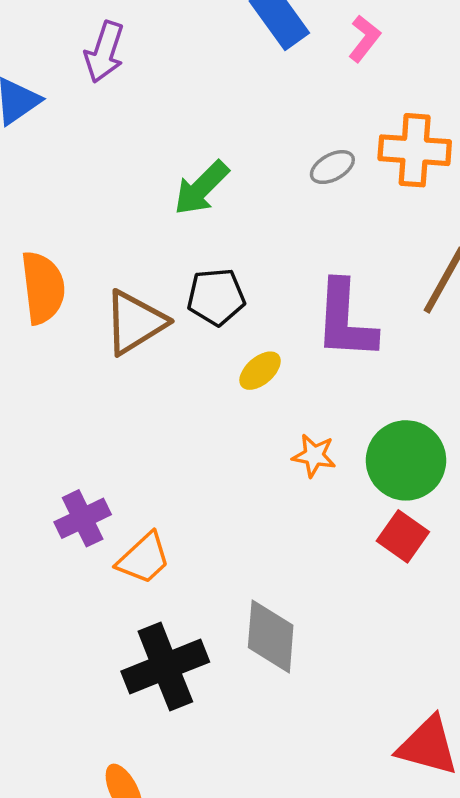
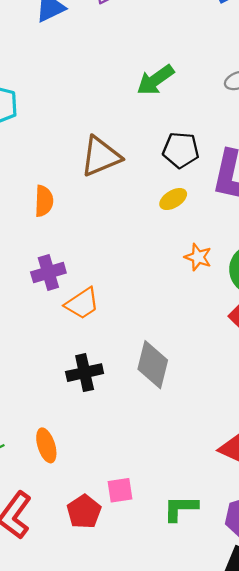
orange semicircle: (43, 288) -> (44, 201), moved, size x0.7
black pentagon: (216, 297) -> (181, 150), moved
black cross: (165, 667) -> (85, 373), size x0.7

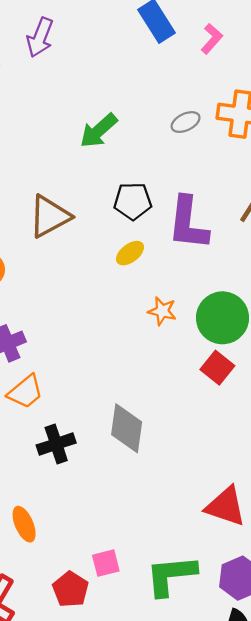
orange trapezoid: (82, 303) -> (25, 392), moved
green L-shape: (180, 508) -> (171, 575), size x1.4

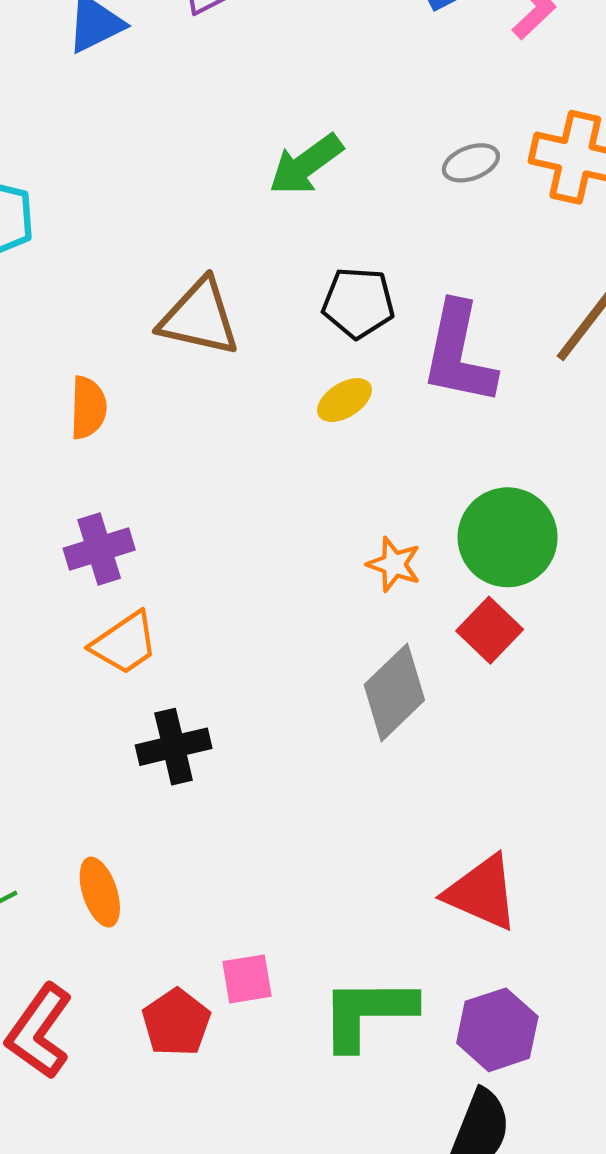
brown triangle: (50, 216) -> (199, 318), turned 36
orange star: (162, 311) -> (394, 564), moved
gray diamond: (127, 428) -> (394, 692), moved, turned 33

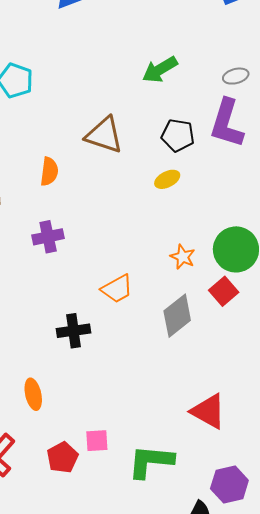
purple L-shape: (459, 354) -> (227, 123), moved
orange trapezoid: (125, 643) -> (117, 289), moved
purple hexagon: (497, 1030) -> (229, 485), moved

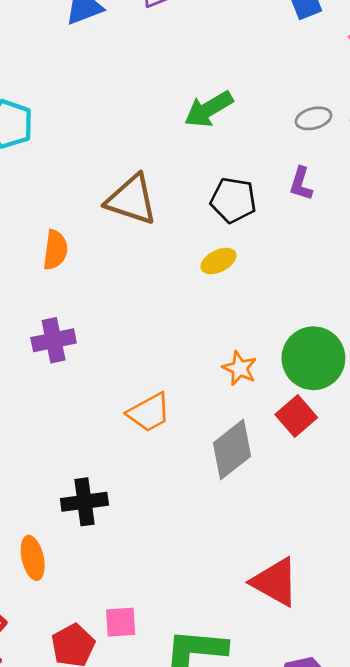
purple L-shape: (227, 123) -> (301, 184), size x0.5
black cross: (74, 331) -> (84, 502), moved

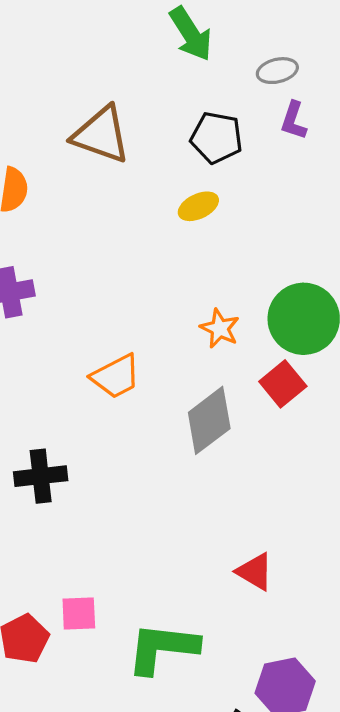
green arrow: (209, 109) -> (191, 34), turned -93
gray ellipse: (313, 118) -> (277, 71), moved
red triangle: (275, 582) -> (255, 572), size x0.7

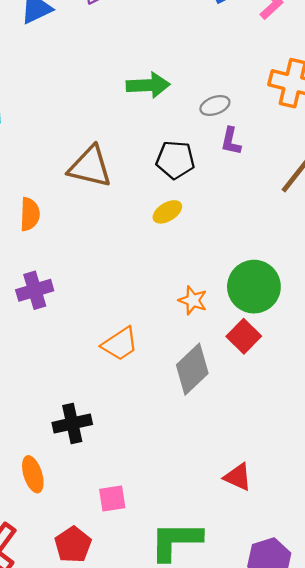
green arrow: (191, 34) -> (148, 85), turned -54
pink square: (79, 613) -> (112, 499), moved

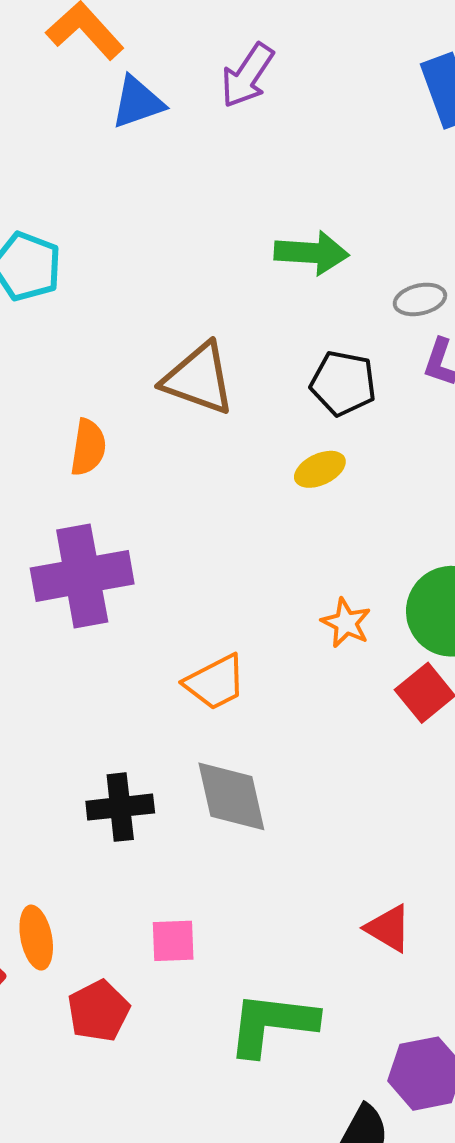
purple cross: (35, 290) -> (82, 576), size x1.6
gray diamond: (192, 369) -> (231, 796), moved, turned -66
orange ellipse: (33, 474) -> (36, 938), moved

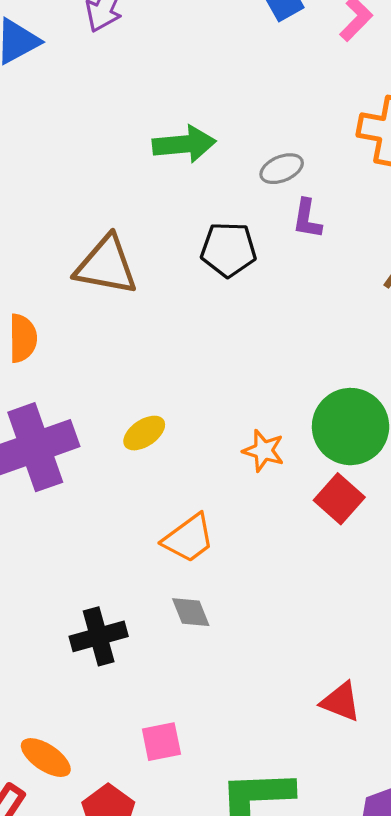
yellow ellipse: (320, 469) -> (144, 433), moved
orange trapezoid: (215, 682) -> (189, 538), moved
gray diamond: (231, 796) -> (191, 612), size x0.6
orange ellipse: (36, 938) -> (46, 758), turned -36

